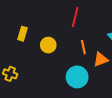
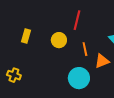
yellow circle: (48, 45) -> (59, 40), moved

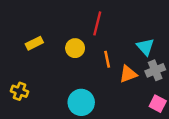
yellow rectangle: (26, 36) -> (34, 43), turned 48
cyan circle: (79, 78) -> (81, 102), moved

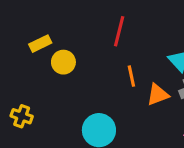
yellow rectangle: (34, 43) -> (40, 44), moved
yellow circle: (75, 48) -> (63, 62), moved

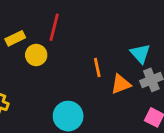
red line: (119, 31) -> (54, 27), moved

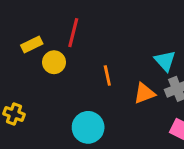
orange line: (97, 67) -> (107, 76), moved

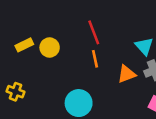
red line: (73, 33) -> (94, 32), moved, turned -35
yellow rectangle: (32, 44) -> (24, 45), moved

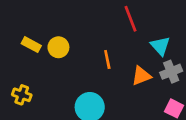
red line: (94, 32) -> (130, 19), moved
yellow rectangle: (24, 45) -> (31, 45), turned 54

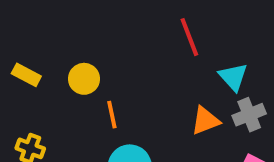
yellow rectangle: (31, 45) -> (26, 75), moved
orange line: (107, 59) -> (112, 115), moved

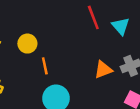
cyan triangle: (233, 77) -> (121, 26), moved

